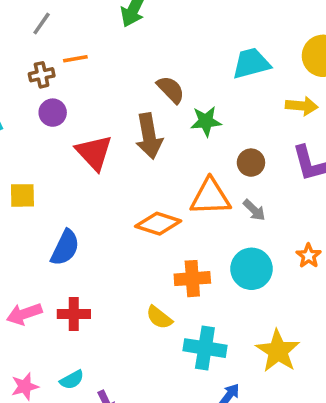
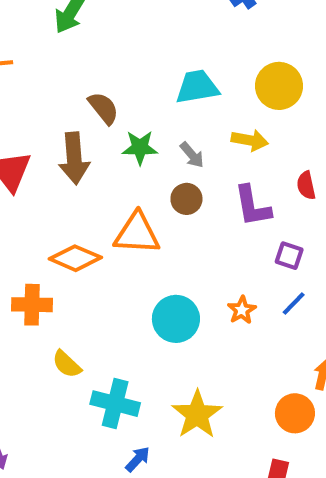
gray arrow: (254, 210) -> (192, 155), moved
orange cross: (192, 279) -> (32, 305), moved

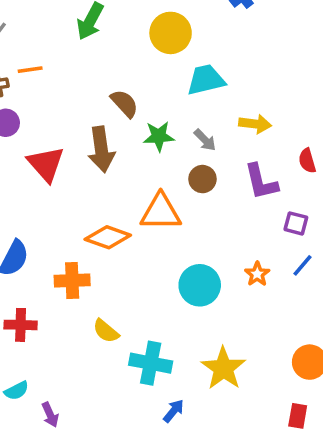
yellow circle: (279, 86) -> (171, 33), moved

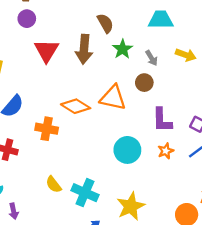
green star: (159, 136) -> (122, 49), turned 30
purple L-shape: (261, 182) -> (162, 120), moved
yellow semicircle: (106, 331) -> (54, 184), moved

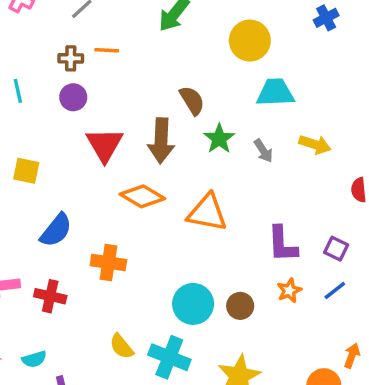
brown circle: (144, 83) -> (240, 306), moved
orange diamond: (76, 106) -> (142, 196), moved
cyan circle: (127, 150) -> (193, 304), moved

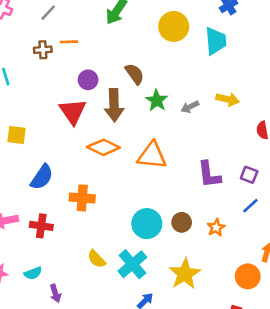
cyan trapezoid: (275, 93) -> (216, 41), moved, turned 92
purple circle: (73, 97) -> (88, 80), moved
gray arrow: (263, 151) -> (190, 107), turned 102
orange star: (289, 291) -> (216, 228), moved
cyan cross: (169, 357) -> (132, 264), turned 32

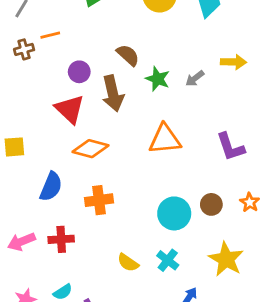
orange diamond: (103, 147) -> (91, 149), moved
cyan cross: (132, 264) -> (168, 260), size x0.7

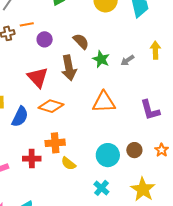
yellow arrow: (234, 62) -> (155, 50), turned -96
purple circle: (79, 72) -> (45, 39), moved
blue semicircle: (51, 187) -> (20, 117), moved
red cross: (61, 239) -> (32, 159), moved
yellow semicircle: (128, 263) -> (69, 163), moved

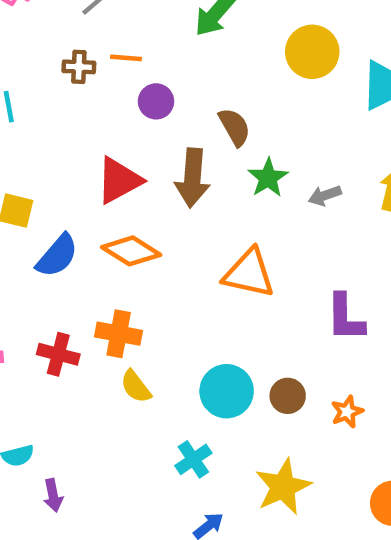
red triangle: (38, 77) -> (119, 180), turned 30

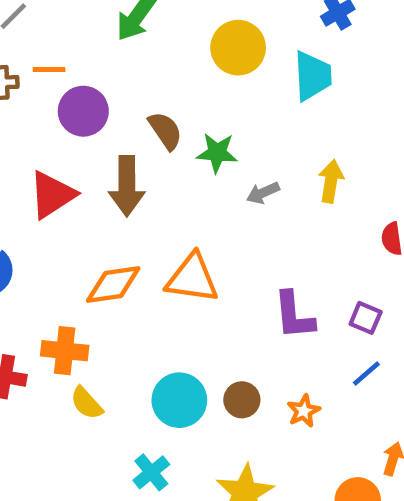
purple circle: (156, 101) -> (83, 111), size x1.4
green star: (268, 178) -> (217, 153), moved, turned -30
orange diamond: (131, 251) -> (113, 285), moved, turned -36

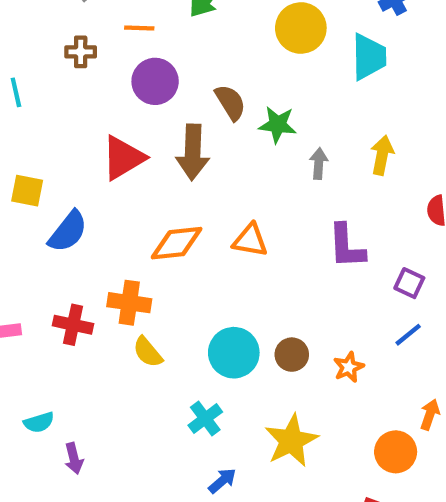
orange line: (49, 69) -> (139, 28), moved
gray arrow: (263, 193) -> (319, 164), turned 116
orange triangle: (192, 278) -> (250, 240), size x0.7
purple L-shape: (294, 315) -> (346, 246), moved

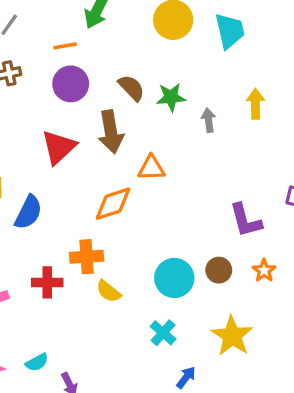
orange line: (139, 28) -> (65, 46), moved
orange triangle: (250, 240) -> (151, 168), moved
purple L-shape: (346, 246) -> (246, 220), moved

